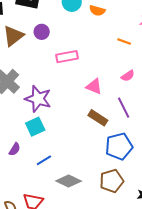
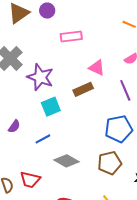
brown rectangle: (98, 118) -> (83, 89), moved, turned -60
cyan square: (35, 127) -> (51, 107), moved

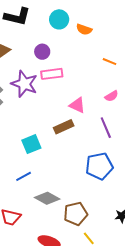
purple circle: (47, 11) -> (42, 52), moved
purple star: (40, 77) -> (24, 84), moved
brown pentagon: (110, 163) -> (76, 214), moved

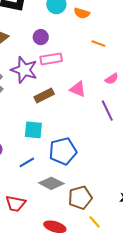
orange line: (110, 62) -> (98, 44), moved
brown rectangle: (64, 127) -> (44, 96), moved
cyan square: (31, 144) -> (33, 130), turned 30
blue pentagon: (99, 166) -> (63, 151), moved

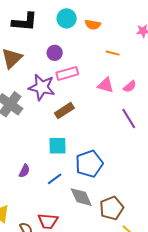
pink triangle: (78, 89) -> (106, 85), moved
gray diamond: (51, 183) -> (81, 197), turned 45

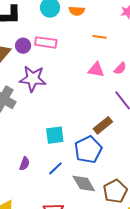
purple circle: (55, 53) -> (23, 46), moved
pink rectangle: (67, 73) -> (46, 42), moved, turned 30
brown rectangle: (64, 111) -> (103, 125), moved

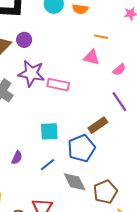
pink rectangle: (46, 42) -> (58, 85), moved
pink triangle: (96, 70) -> (91, 57), moved

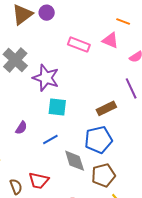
purple star: (31, 73) -> (46, 78), moved
pink rectangle: (58, 85) -> (79, 45), moved
blue pentagon: (81, 148) -> (99, 140), moved

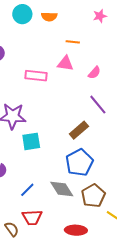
blue line: (50, 139) -> (27, 190), moved

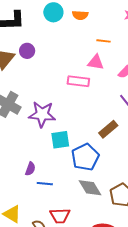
pink rectangle: (36, 76) -> (78, 81), moved
blue pentagon: (79, 163) -> (85, 157), moved
blue line: (27, 190) -> (45, 184), moved, turned 49

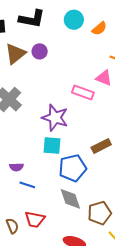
orange semicircle: (80, 15) -> (99, 29), turned -56
purple star: (42, 114) -> (55, 118), moved
purple semicircle: (30, 169) -> (16, 167), turned 56

